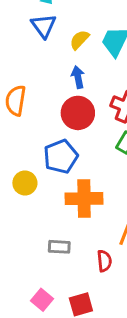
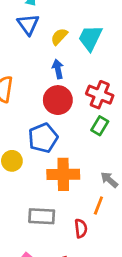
gray rectangle: (59, 247) -> (42, 216), size x1.4

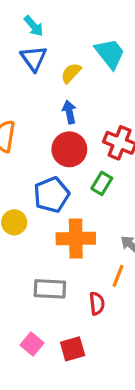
cyan trapezoid: (90, 38) -> (110, 54), moved, turned 116
green rectangle: (100, 126) -> (102, 183), moved

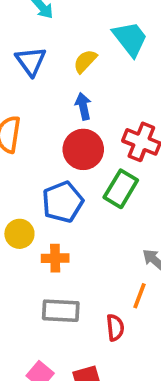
blue triangle: (34, 58) -> (31, 61), moved
green rectangle: (102, 183) -> (121, 189), size x1.4
orange cross: (76, 239) -> (55, 258), moved, size x0.6

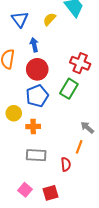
blue arrow: (83, 106) -> (34, 45), moved
red circle: (83, 149) -> (37, 69), moved

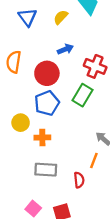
blue arrow: (34, 45) -> (65, 49), moved, turned 80

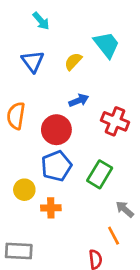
green rectangle: (82, 95) -> (100, 174), moved
orange line: (94, 160) -> (114, 236), turned -49
gray rectangle: (46, 170) -> (19, 251), moved

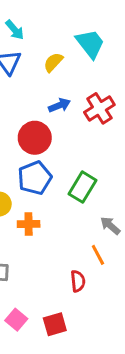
cyan arrow: (41, 21) -> (15, 30), moved
red cross: (115, 121) -> (99, 108), moved, turned 36

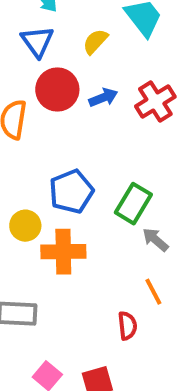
red circle: (35, 138) -> (57, 90), moved
orange cross: (29, 224) -> (63, 252), size x1.5
gray arrow: (110, 226) -> (155, 240), moved

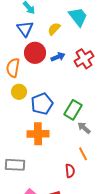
yellow circle: (25, 226) -> (19, 92), moved

